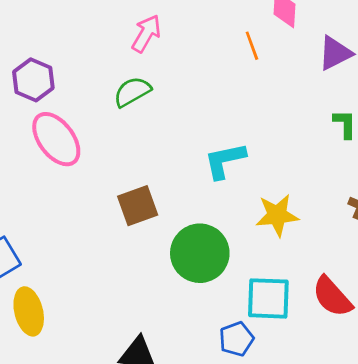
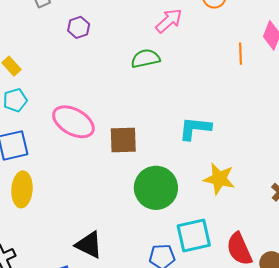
purple hexagon: (33, 80) -> (79, 27), size x0.7
pink ellipse: (56, 139) -> (73, 122), moved, turned -42
cyan square: (268, 298) -> (194, 235), turned -33

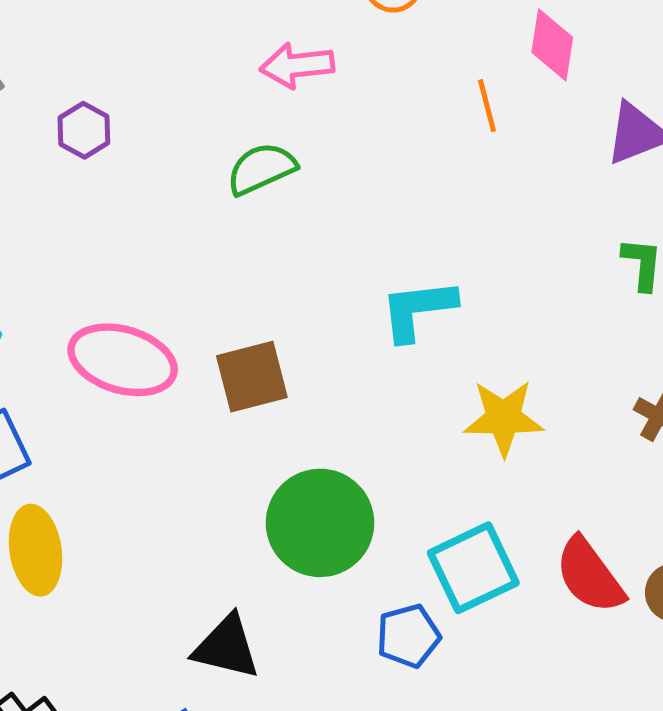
pink arrow: (169, 21) -> (297, 65), turned -132
green circle: (156, 188) -> (320, 523), moved

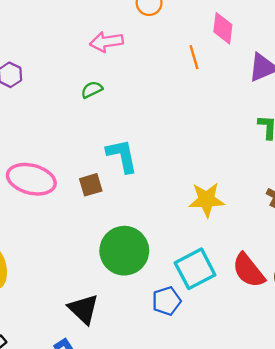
green semicircle: (261, 169) -> (92, 90), size x0.7
cyan L-shape: (418, 310) -> (122, 156), moved, turned 87
brown square: (252, 377) -> (91, 185), size x0.7
black triangle: (226, 647) -> (83, 309), turned 32

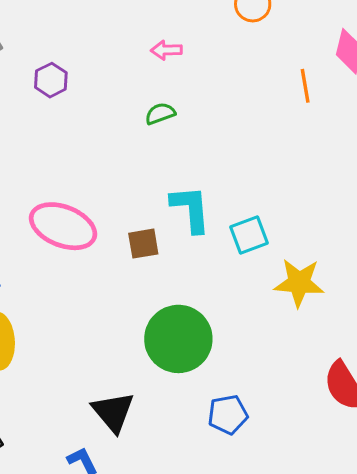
pink arrow: (106, 42) -> (166, 50), moved, size x0.7
cyan square: (195, 269) -> (249, 235), moved, size x0.7

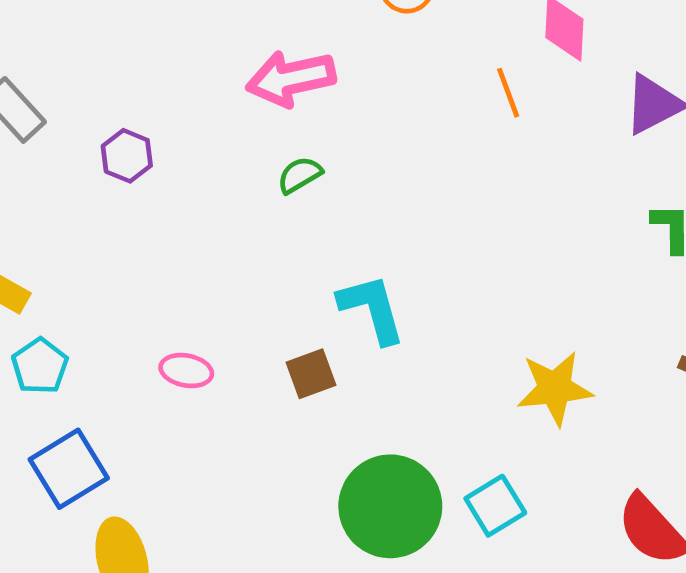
pink arrow: (166, 50) -> (291, 78), size x1.8
pink ellipse: (63, 226) -> (186, 371), size x0.5
cyan square: (249, 235) -> (495, 506), moved

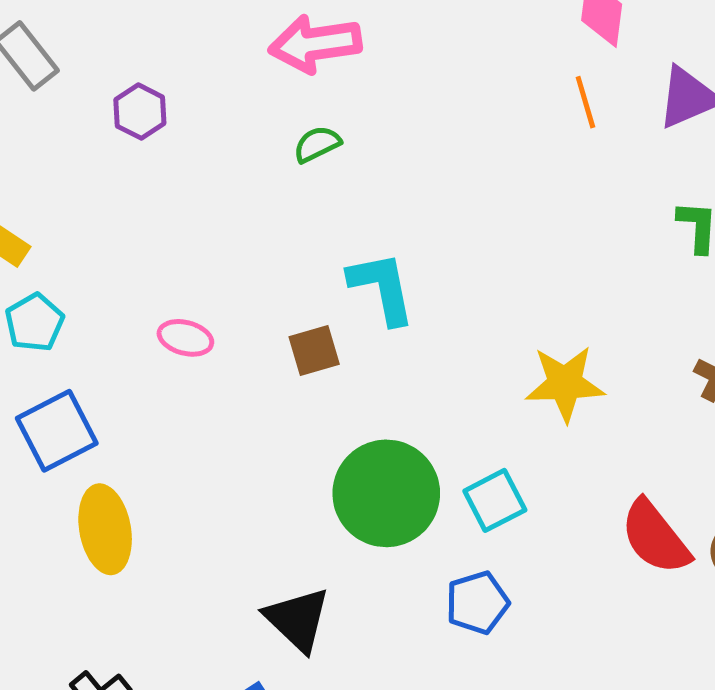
orange line: (508, 93) -> (585, 102), moved

